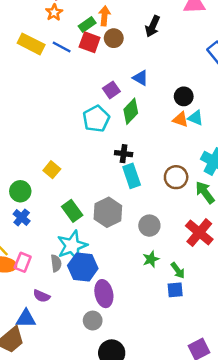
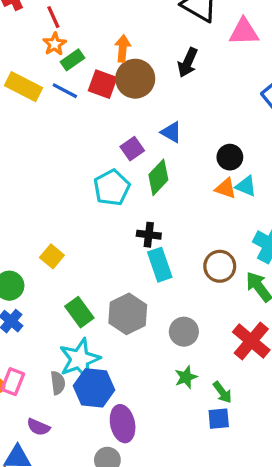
green rectangle: (87, 25) -> (72, 60), moved
brown circle: (114, 38) -> (135, 79), size x1.5

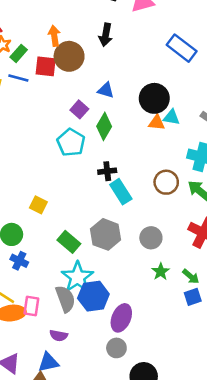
black circle: (230, 157) -> (154, 98), size x1.5
gray semicircle: (58, 383) -> (65, 299), size x1.5
purple ellipse: (123, 424) -> (121, 318), turned 48

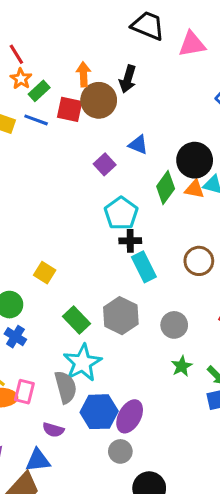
black arrow: (106, 35) -> (128, 79), moved
green diamond: (104, 126) -> (166, 188), moved
cyan pentagon: (71, 142) -> (121, 213), moved
blue hexagon: (93, 296) -> (99, 412), moved

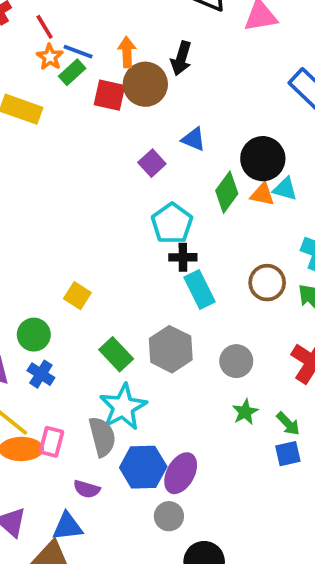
blue line: (36, 120) -> (78, 52), moved

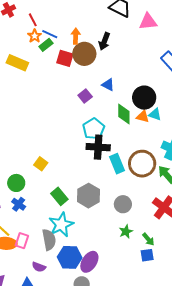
green diamond: (227, 192) -> (124, 114), turned -40
black cross: (183, 257) -> (98, 147), size x1.6
brown circle: (267, 283) -> (142, 164), size x1.4
cyan rectangle: (199, 289) -> (117, 164), moved

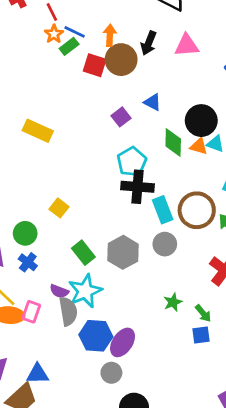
pink triangle: (148, 22) -> (187, 45), moved
yellow rectangle: (17, 63) -> (38, 131), moved
gray circle: (123, 204) -> (165, 244), moved
purple semicircle: (39, 267) -> (59, 291), moved

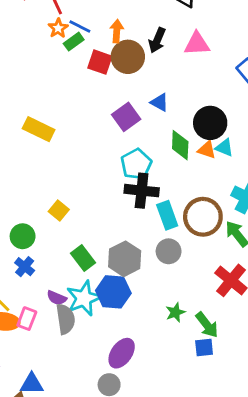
purple square: (121, 117) -> (126, 117), size x1.4
green arrow: (203, 313) -> (207, 325), size x1.4
blue hexagon: (96, 336) -> (113, 292), moved

